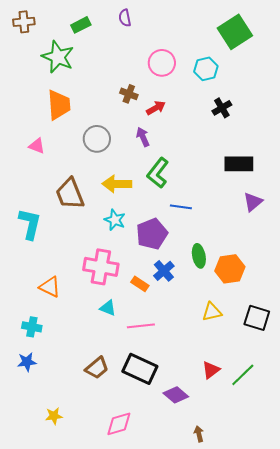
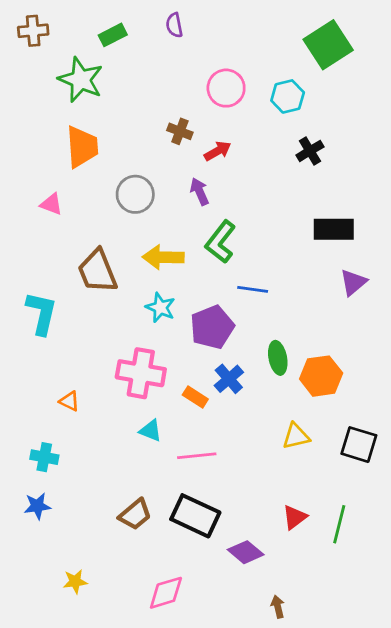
orange triangle: (50, 287) -> (69, 401), size x0.7
green line: (243, 375) -> (339, 524), turned -32

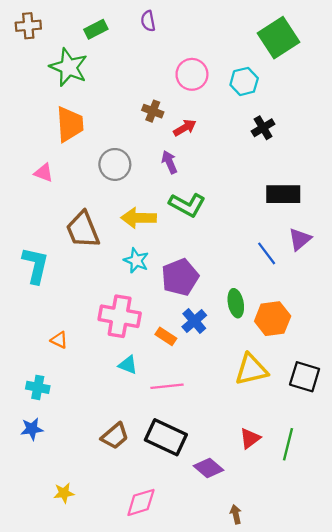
green L-shape: (220, 242) -> (187, 205), turned -99
blue line: (253, 289) -> (267, 253), moved, turned 45
yellow triangle: (296, 436) -> (251, 370), size x1.4

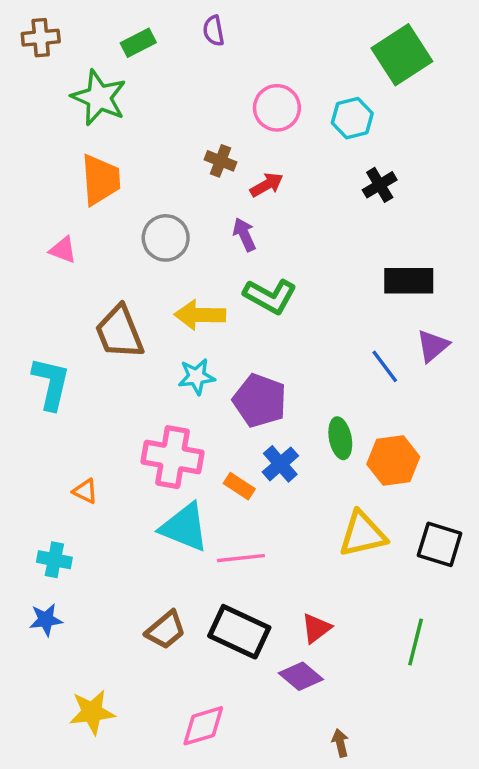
cyan star: (136, 261) -> (196, 377), turned -30
purple pentagon: (180, 277) -> (260, 401), turned -30
cyan triangle: (128, 365) -> (184, 527), size x1.8
red triangle: (250, 438) -> (316, 628), moved
yellow star: (64, 493) -> (92, 712), size x1.5

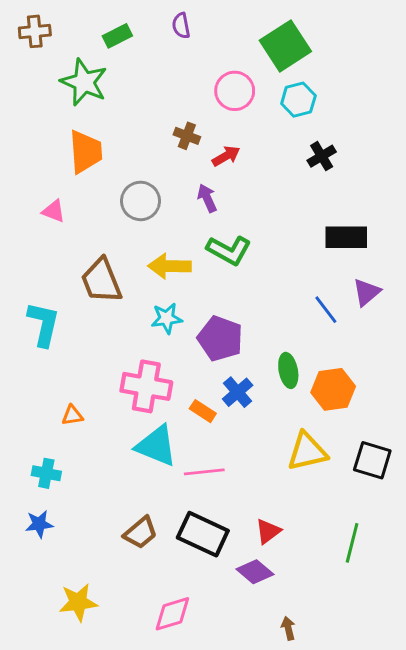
green square: (402, 55) -> (285, 46), moved
orange triangle: (85, 491) -> (72, 415), turned -35

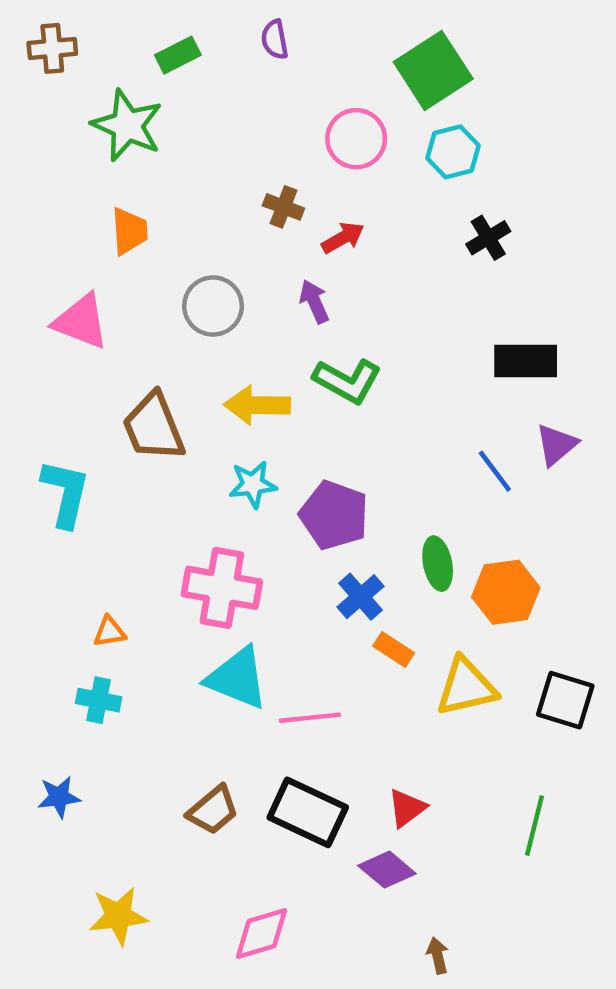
orange trapezoid: (85, 152) -> (129, 231), size x0.7
pink triangle: (54, 211) -> (81, 321), size x1.6
orange rectangle: (203, 411) -> (394, 649), moved
cyan cross: (46, 473) -> (99, 700), moved

